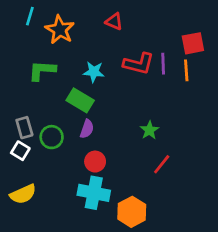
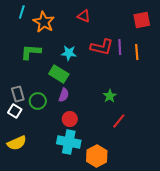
red square: (193, 43) -> (142, 20), moved

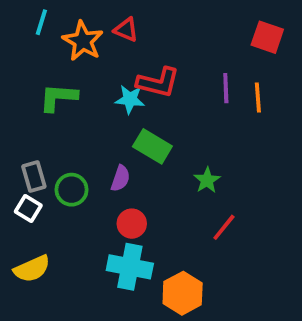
red triangle: (84, 16) -> (126, 30), moved
red square: (142, 20) -> (267, 37), turned 30
red L-shape: (102, 47) -> (158, 82), moved
green rectangle: (59, 74) -> (152, 146), moved

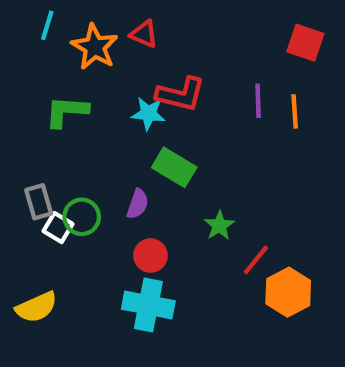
green star: (207, 180) -> (219, 225), moved
white square: (28, 208) -> (58, 228), moved
orange hexagon: (183, 293) -> (288, 292), moved

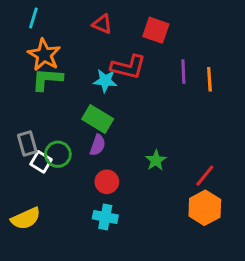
red square: (305, 43) -> (156, 30), moved
orange star: (95, 47) -> (44, 55), moved
green rectangle: (174, 167) -> (98, 119), moved
red line: (256, 260) -> (205, 176), moved
cyan cross: (148, 305) -> (105, 217), size x0.7

